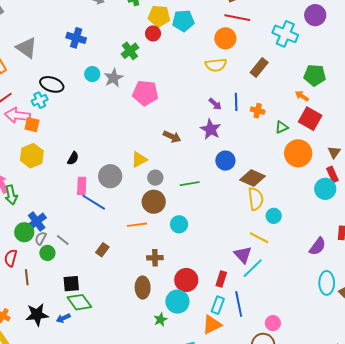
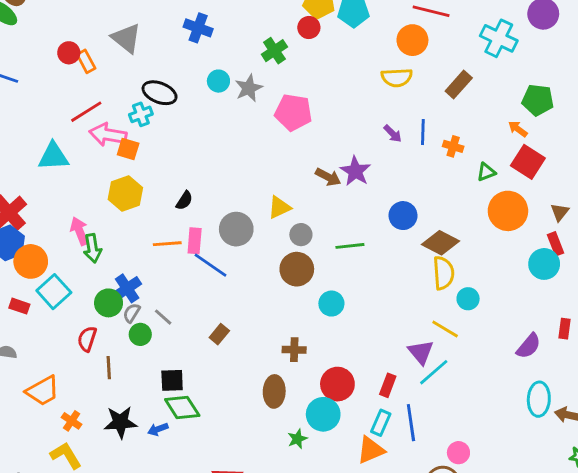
purple star: (211, 129) -> (355, 171), moved
orange line: (137, 225) -> (167, 244), moved

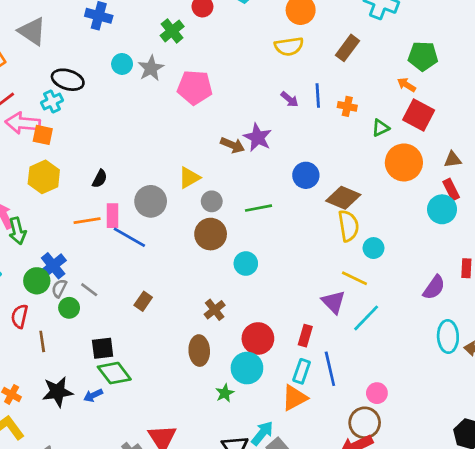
brown triangle: (560, 212) -> (453, 159), turned 48
brown cross: (294, 350) -> (215, 310), turned -35
cyan line: (434, 372) -> (366, 318), moved

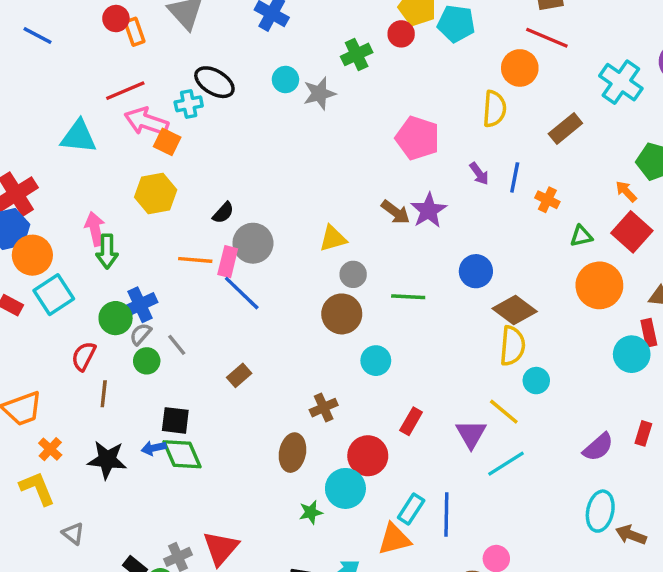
yellow semicircle: (289, 46) -> (494, 109), turned -92
pink pentagon: (195, 87) -> (418, 138), moved
gray circle: (151, 201) -> (253, 243), moved
red rectangle: (305, 336) -> (411, 421), moved
blue arrow: (93, 395) -> (154, 448), moved

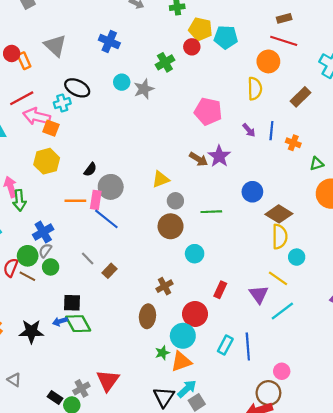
green circle: (116, 318) -> (28, 256), moved
gray line: (177, 345) -> (88, 259), moved
brown line: (104, 394) -> (27, 276), moved, turned -63
orange triangle: (394, 539) -> (181, 362), moved

